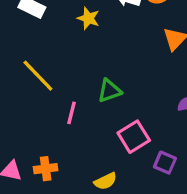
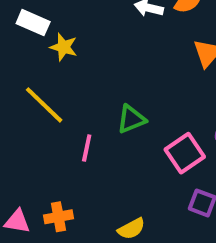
yellow star: (88, 18) -> (64, 47), moved
pink square: (134, 137) -> (185, 153), moved

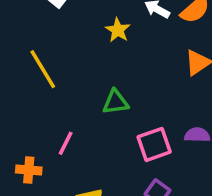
yellow star: (64, 47) -> (118, 30), moved
pink line: (87, 148) -> (66, 143), moved

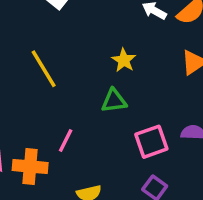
yellow star: (118, 30) -> (124, 60), moved
orange cross: (29, 170) -> (30, 167), size x1.4

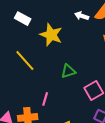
yellow star: (124, 60) -> (51, 35), moved, size x1.6

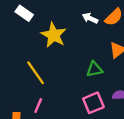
yellow line: (25, 61) -> (36, 73), moved
green triangle: (68, 71) -> (94, 69), moved

